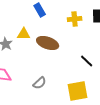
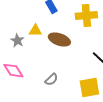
yellow cross: (75, 19) -> (86, 16), size x1.5

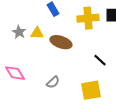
gray star: (17, 41) -> (19, 32), moved

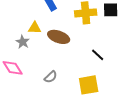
gray star: (19, 32) -> (23, 42), moved

